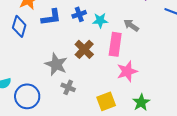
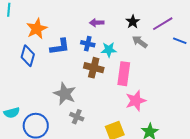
blue cross: (79, 14) -> (88, 44), turned 32
gray arrow: (131, 25) -> (140, 42), moved
brown cross: (84, 49) -> (94, 68), moved, turned -30

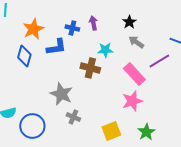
purple arrow: (97, 23) -> (93, 23), turned 80
purple line: (163, 24) -> (159, 61), moved
blue cross: (88, 44) -> (72, 28), moved
pink rectangle: (124, 74) -> (134, 74), moved, turned -50

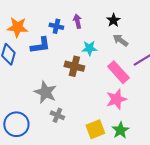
orange star: (33, 29) -> (17, 27), turned 30
green star: (146, 132) -> (120, 130), moved

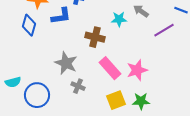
cyan star: (89, 48) -> (119, 19), moved
pink rectangle: (118, 72) -> (110, 68), moved
green star: (120, 130) -> (141, 101), turned 30

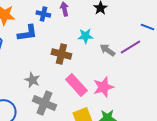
gray arrow: (141, 11) -> (107, 50), moved
gray star: (66, 63) -> (32, 80), size x0.7
gray cross: (78, 86) -> (44, 103), size x1.6

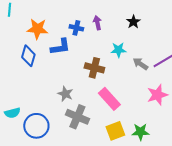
pink star: (103, 87) -> (157, 95), moved

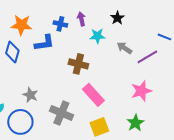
cyan star: (118, 50) -> (97, 36), moved
gray arrow: (140, 64) -> (124, 48), moved
gray star: (65, 94) -> (30, 95), moved
green star: (140, 132) -> (135, 123), moved, turned -30

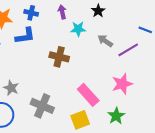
blue cross: (60, 24) -> (31, 13), moved
pink rectangle: (93, 95) -> (88, 95), moved

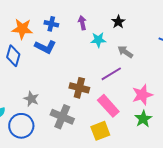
blue L-shape: (25, 36) -> (45, 47), turned 35
purple line: (128, 50) -> (111, 74), moved
brown cross: (59, 57) -> (79, 88), moved
green star: (116, 116) -> (143, 119), moved

